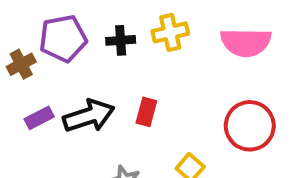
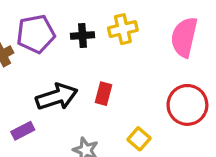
pink semicircle: (246, 42) -> (184, 37), turned 102
purple rectangle: (39, 118) -> (23, 131), moved

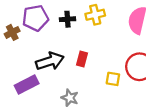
purple rectangle: (23, 131) -> (27, 84), size x1.5
yellow square: (139, 139) -> (113, 79), moved, turned -32

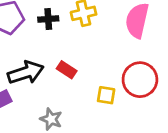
red rectangle: (82, 59) -> (67, 70), turned -72

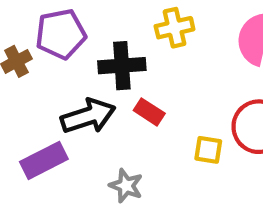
black cross: (48, 19) -> (122, 66), moved, size x1.5

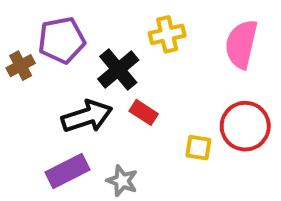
black cross: (122, 66) -> (118, 70), turned -36
purple rectangle: (44, 160) -> (67, 171), moved

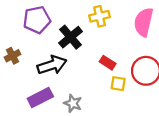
brown cross: (21, 66) -> (12, 56), moved
red rectangle: (144, 112) -> (108, 63), moved

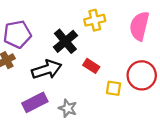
purple pentagon: (37, 20) -> (17, 34), moved
red rectangle: (108, 63) -> (91, 66), moved

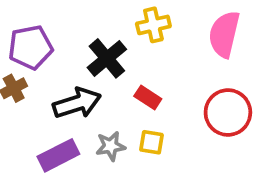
yellow square: (114, 88) -> (152, 142), moved
gray star: (68, 108) -> (111, 146), moved, turned -30

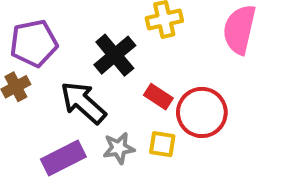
black arrow: (77, 103) -> (83, 103), turned -120
red circle: (228, 112) -> (202, 112), moved

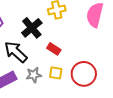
red circle: (202, 112) -> (84, 74), moved

